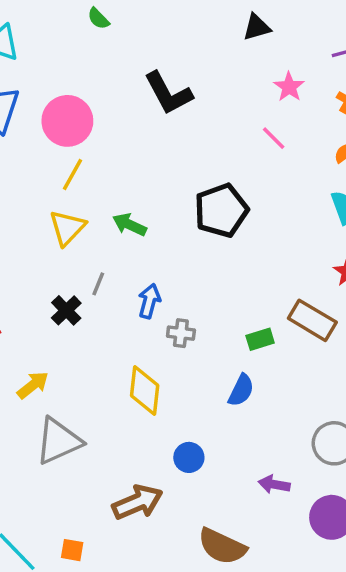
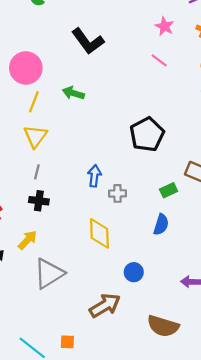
black pentagon: (221, 210) -> (147, 134), moved
green arrow: (129, 225) -> (73, 93), moved
gray line: (98, 284) -> (37, 172), moved
black cross: (66, 310) -> (39, 201), moved, turned -30

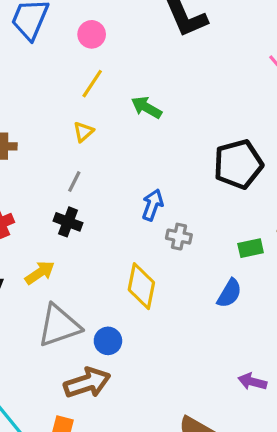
pink circle: (26, 68) -> (92, 34), size x0.6
green arrow: (73, 93) -> (146, 107), moved
yellow triangle: (35, 136) -> (83, 132), size x0.6
blue circle: (134, 272) -> (108, 341), moved
brown arrow: (105, 305) -> (87, 383), moved

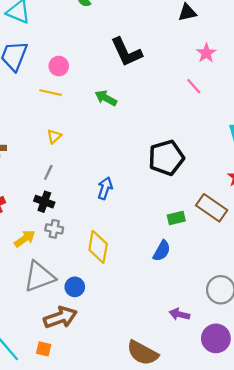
yellow line: (92, 84) -> (50, 93), moved, turned 70
green arrow: (146, 107) -> (106, 98), moved
gray cross: (179, 237) -> (54, 229), moved

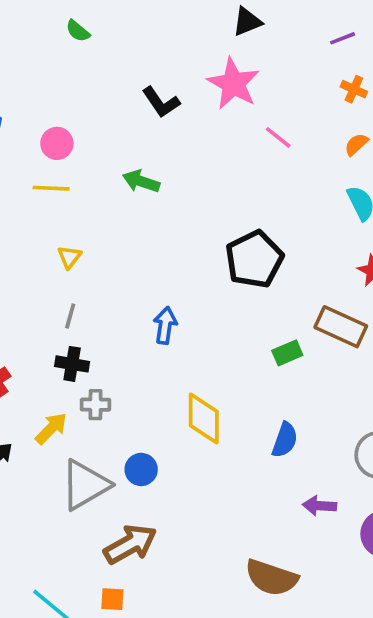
black L-shape: (126, 52) -> (161, 102), size x0.7
pink star: (206, 53) -> (233, 84), moved, size x1.6
yellow diamond: (98, 247) -> (204, 418), moved
blue semicircle: (162, 251) -> (285, 440), moved
blue circle: (75, 287) -> (141, 469), moved

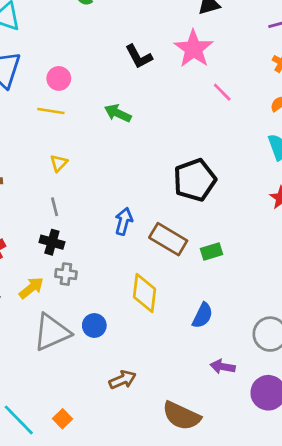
gray line: (70, 316) -> (55, 207), turned -36
brown rectangle: (341, 327) -> (168, 239), moved
brown arrow: (130, 544) -> (123, 380), moved, size x0.7
orange square: (112, 599) -> (63, 419), turned 36

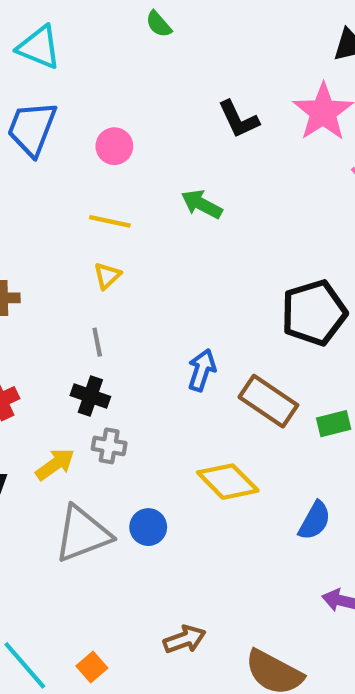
yellow line: (51, 111) -> (110, 221), moved
yellow diamond: (145, 293) -> (228, 482), turned -54
brown arrow: (123, 380) -> (185, 639), moved

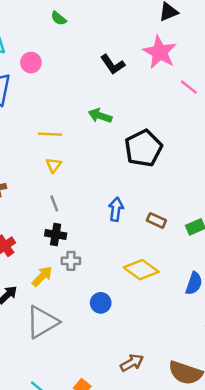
pink circle: (114, 146) -> (31, 63), moved
black pentagon: (314, 313) -> (143, 148), moved
brown rectangle: (268, 401) -> (156, 220), size x0.6
gray triangle: (83, 534) -> (42, 322), moved

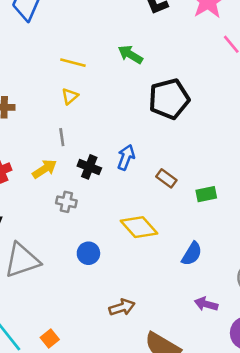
black cross: (56, 235) -> (89, 167), moved
yellow arrow: (42, 276) -> (45, 169), moved
brown arrow: (132, 363) -> (122, 307), moved

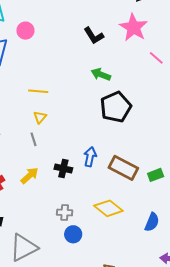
green arrow: (130, 54) -> (101, 74), moved
gray line: (62, 137) -> (34, 139), moved
brown rectangle: (166, 178) -> (123, 168), size x1.8
gray cross: (66, 202) -> (65, 213), moved

